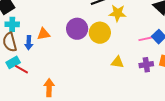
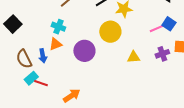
cyan cross: (12, 24) -> (58, 27), moved, turned 32
purple circle: (77, 29) -> (84, 51), moved
orange arrow: (49, 88) -> (72, 96), turned 66

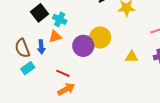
black square: (13, 24) -> (40, 13), moved
yellow circle: (110, 32) -> (100, 37), moved
red line: (41, 83) -> (63, 73), moved

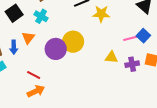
cyan cross: (60, 19) -> (41, 16), moved
orange triangle: (55, 36) -> (28, 38), turned -40
yellow triangle: (132, 57) -> (111, 57), moved

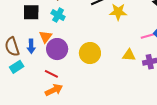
black square: (14, 13) -> (31, 12), turned 36
yellow circle: (73, 42) -> (90, 53), moved
purple circle: (56, 49) -> (57, 49), moved

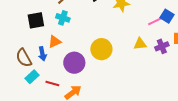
orange triangle: (45, 37) -> (55, 42), turned 40
purple circle: (57, 49) -> (74, 63), moved
red line: (51, 74) -> (52, 84), moved

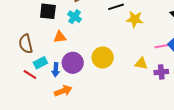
blue arrow: (42, 54) -> (56, 70), moved
cyan rectangle: (32, 77) -> (40, 63), moved
red line: (52, 84) -> (30, 75), moved

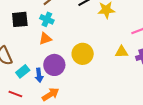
orange triangle: (60, 37) -> (45, 39), moved
red line: (30, 75) -> (15, 94), moved

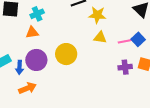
cyan cross: (47, 19) -> (37, 14), turned 32
yellow triangle: (122, 52) -> (100, 37), moved

